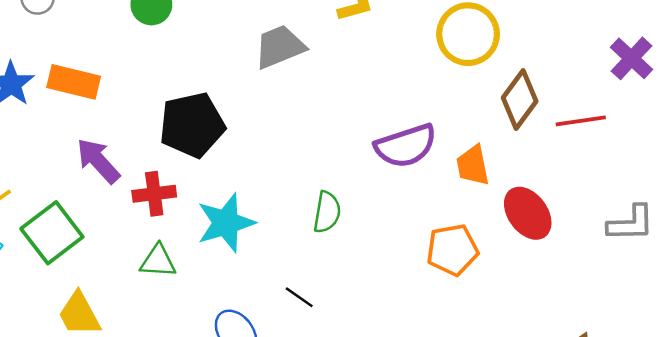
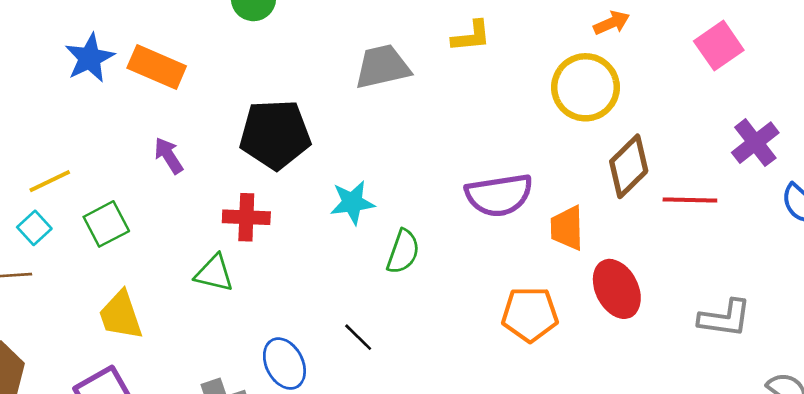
purple arrow: (98, 161) -> (169, 156), size x0.7
red cross: (154, 194) -> (246, 217), moved
cyan star: (226, 223) -> (352, 203), moved, size x0.7
green square: (52, 233) -> (106, 224), size x0.7

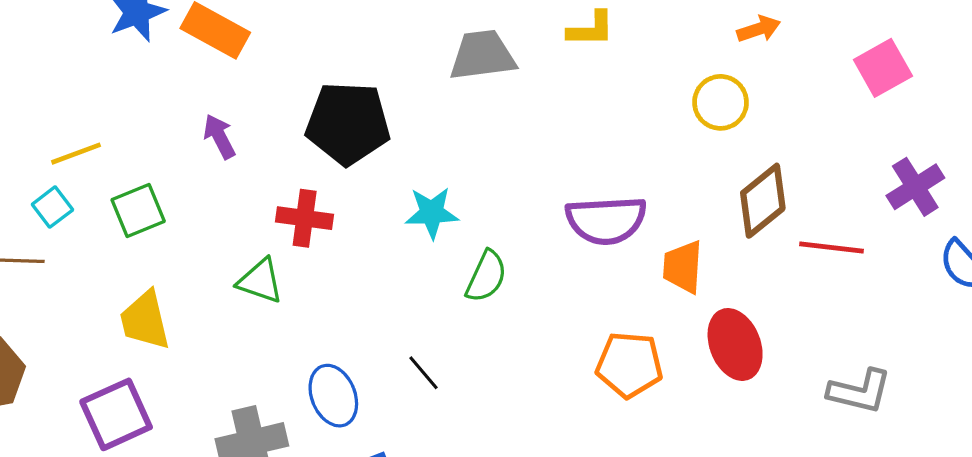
yellow circle: (585, 87) -> (721, 102), size x0.7

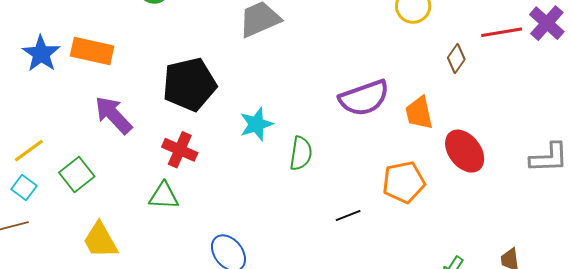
purple arrow: (219, 137) -> (113, 115), size x1.5
brown diamond: (763, 201) -> (456, 58), size x0.6
red cross: (305, 218) -> (180, 150), turned 32
red line: (831, 248) -> (502, 32), moved
black line: (424, 373) -> (348, 215), moved, turned -55

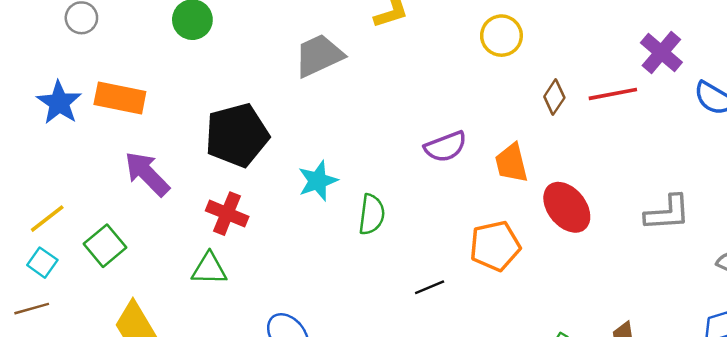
red line: (502, 32) -> (613, 94), moved
purple semicircle: (364, 98) -> (445, 147), size x0.7

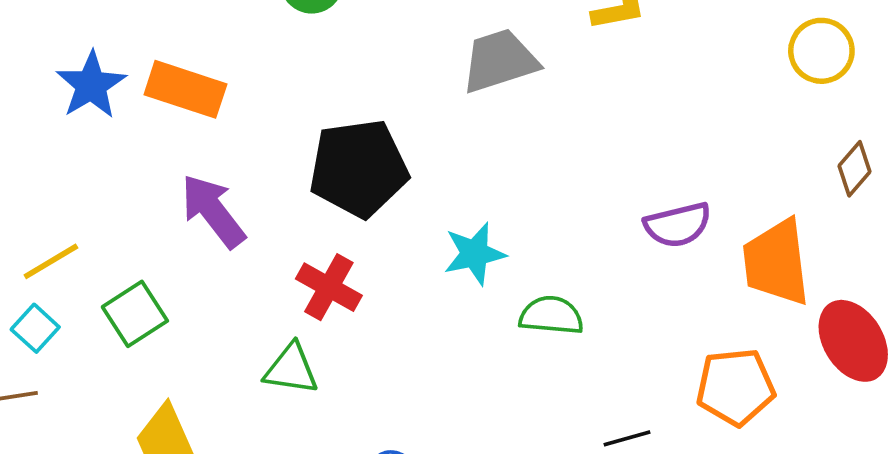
yellow circle: (501, 36) -> (821, 51), moved
orange trapezoid: (511, 163) -> (776, 262), size x1.4
green semicircle: (372, 214) -> (551, 315), turned -99

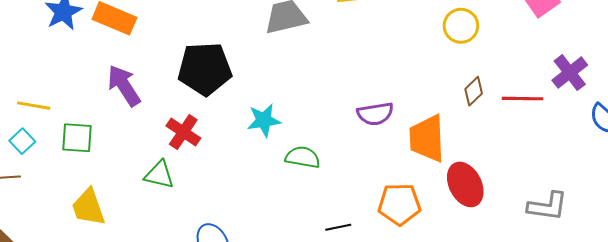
yellow line: (51, 261) -> (34, 106), turned 36
green square: (135, 314) -> (77, 138), turned 32

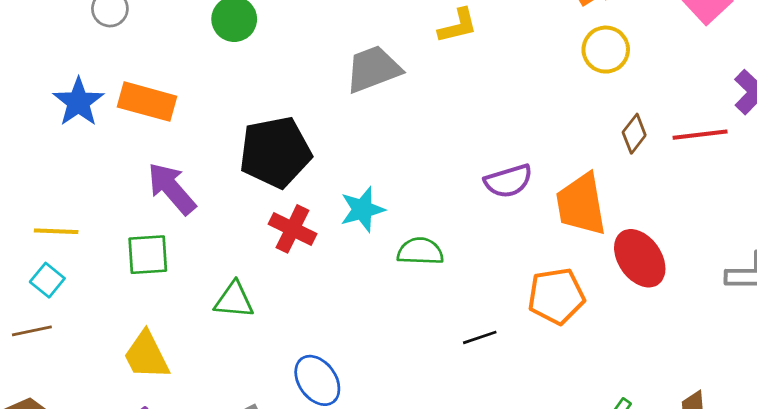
red cross: (183, 132) -> (292, 229), moved
green square: (77, 138) -> (148, 255), moved

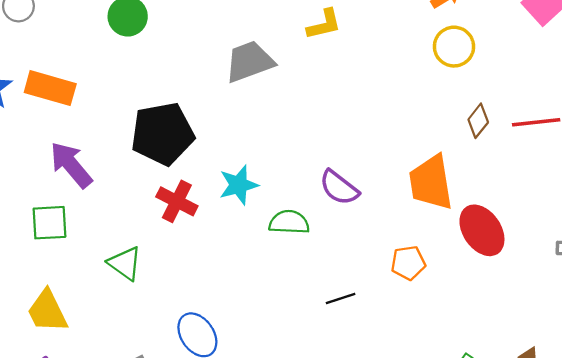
purple semicircle: (508, 181) -> (339, 188), moved, turned 54
orange pentagon: (556, 296) -> (408, 263), size x0.7
green triangle: (234, 300) -> (125, 263), turned 30

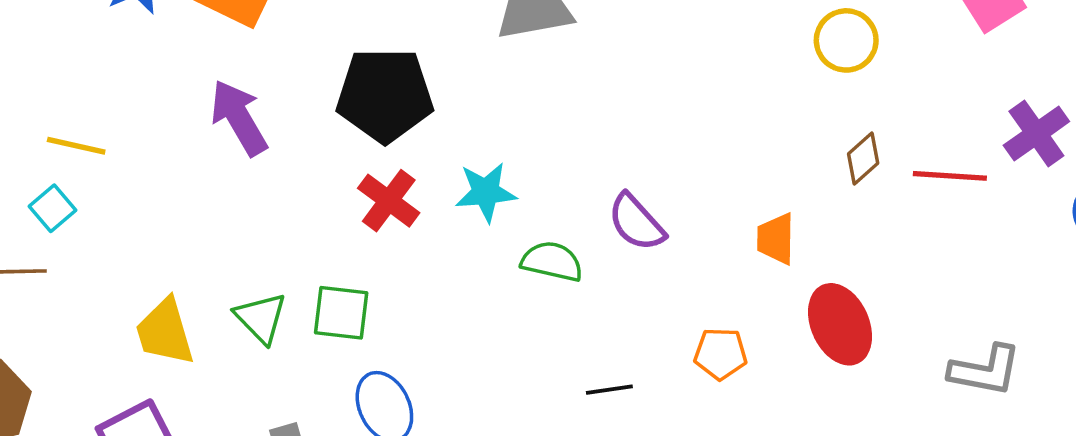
orange trapezoid: (431, 182) -> (776, 239), size x0.6
green square: (49, 223) -> (341, 313), moved
green triangle: (125, 263) -> (261, 318), moved

